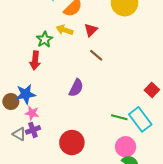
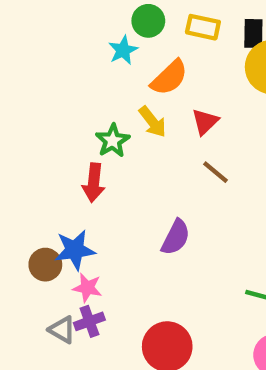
yellow arrow: (65, 30) -> (153, 122), turned -147

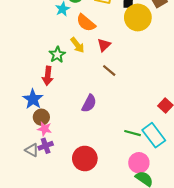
orange semicircle: (169, 78) -> (86, 23), turned 84
blue star: (75, 250) -> (33, 99), moved, turned -30
brown circle: (45, 265) -> (41, 117), moved

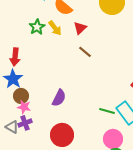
green star: (57, 55) -> (37, 27), moved
red arrow: (48, 76) -> (15, 57), moved
purple semicircle: (89, 103) -> (59, 98), moved

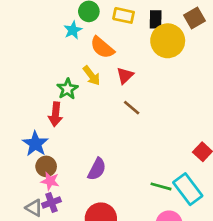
green star: (37, 27) -> (67, 89), moved
red arrow: (15, 57) -> (55, 114), moved

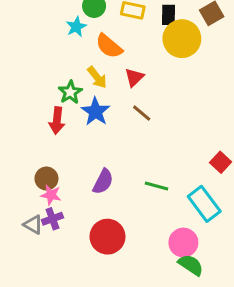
blue star: (35, 144) -> (96, 112), moved
green line: (161, 186) -> (157, 186), moved

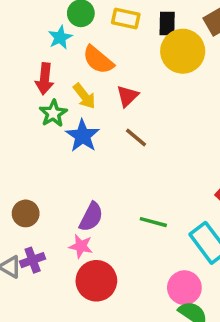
red arrow: (57, 121) -> (45, 79), moved
pink star: (51, 195) -> (81, 246), moved

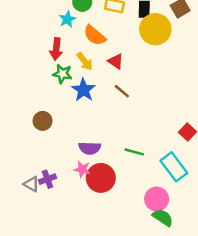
red triangle: (127, 96) -> (116, 61), turned -42
green star: (53, 113) -> (62, 74), turned -30
brown circle: (26, 213) -> (43, 121), moved
purple semicircle: (91, 217) -> (90, 148), turned 65
red circle: (96, 281) -> (101, 178), moved

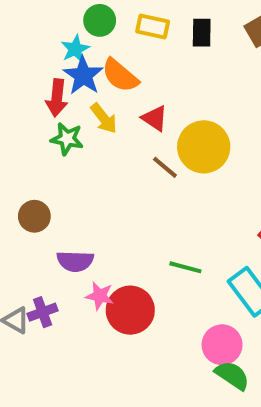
yellow circle: (155, 29) -> (204, 147), moved
blue star: (83, 90) -> (83, 75), moved
purple semicircle: (90, 148) -> (75, 261), moved

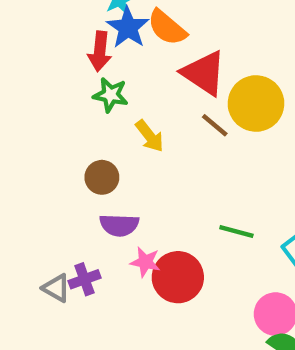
yellow arrow: (104, 118) -> (150, 136), moved
red triangle: (155, 118) -> (204, 73), size x1.6
brown circle: (34, 216) -> (102, 177), moved

